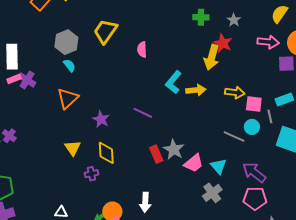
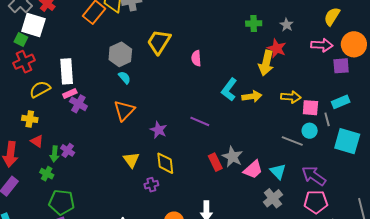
purple cross: (27, 80) -> (78, 104), moved

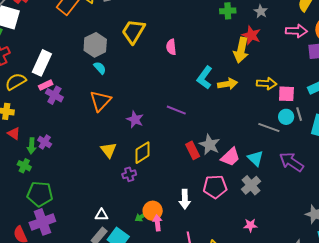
white rectangle: (67, 71) -> (42, 63), turned 30
gray line: (327, 119) -> (299, 114), moved
yellow diamond: (165, 163) -> (143, 153), turned 65
pink pentagon: (316, 202) -> (215, 187), moved

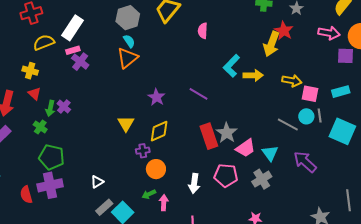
orange triangle: (100, 101) -> (127, 58), moved
red rectangle: (193, 150) -> (209, 136), size x1.4
orange circle: (153, 211) -> (156, 169), moved
white triangle: (102, 215) -> (97, 182), moved, turned -40

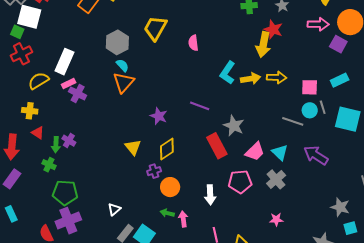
purple square: (346, 56) -> (338, 44), turned 36
yellow arrow: (292, 81) -> (277, 77), moved
gray star: (227, 133) -> (234, 126), moved
green arrow: (149, 194) -> (167, 213), turned 48

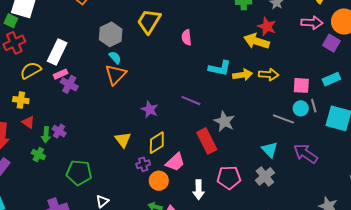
yellow arrow: (263, 45) -> (256, 41), turned 95
cyan L-shape: (227, 73) -> (220, 68), turned -115
pink trapezoid: (255, 152) -> (175, 162), moved
green pentagon: (65, 193) -> (79, 173), moved

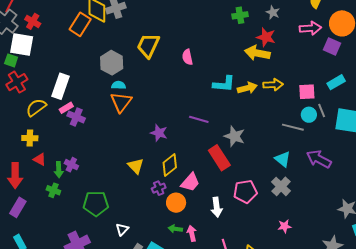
cyan semicircle: (115, 58) -> (119, 85), turned -40

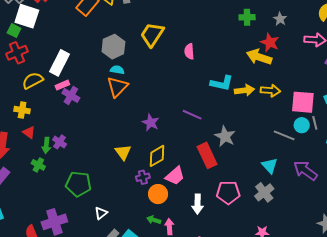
pink square: (307, 92) -> (303, 102), size x1.4

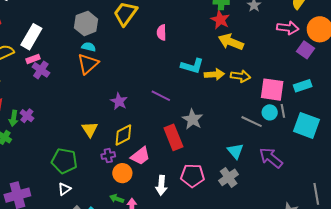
red star: (270, 42) -> (220, 20), moved
green pentagon: (78, 184) -> (64, 161), moved

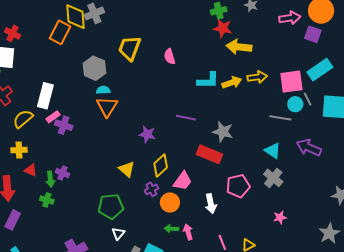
cyan rectangle: (303, 86) -> (320, 70), size x1.4
red rectangle: (173, 137) -> (209, 154), turned -30

